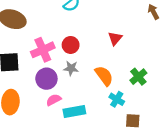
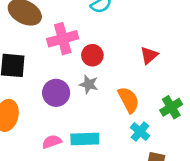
pink cross: (43, 50) -> (63, 39), moved
pink semicircle: (54, 100) -> (52, 142), moved

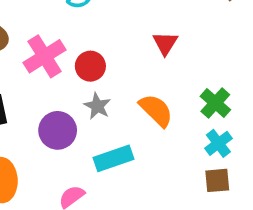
gray star: (89, 84) -> (97, 106), turned 30
cyan cross: (140, 132) -> (218, 143), moved, turned 30
cyan rectangle: (85, 139) -> (114, 158), moved

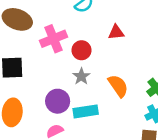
red triangle: (165, 43) -> (116, 32), moved, turned 42
purple circle: (58, 130) -> (58, 101), moved

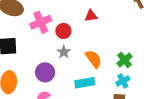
cyan rectangle: (86, 111) -> (85, 83), moved

